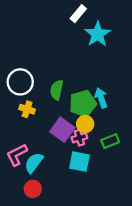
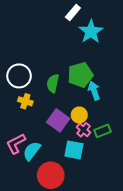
green pentagon: (83, 104) -> (80, 75), moved
pink cross: (79, 138) -> (83, 130), moved, turned -32
red circle: (33, 189) -> (51, 175), moved, size x1.6

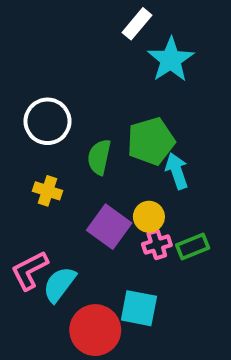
white circle: (19, 76) -> (48, 121), moved
pink cross: (83, 130) -> (157, 245), turned 32
cyan square: (74, 150) -> (139, 308), moved

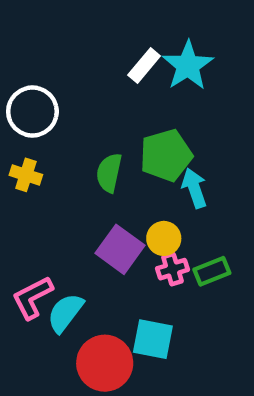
white rectangle: (137, 24) -> (144, 66), moved
white circle: (48, 121) -> (32, 112), moved
yellow cross: (48, 191) -> (26, 175), moved

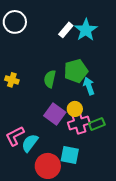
white circle: (32, 112) -> (15, 22), moved
pink cross: (173, 269) -> (79, 123), size x1.5

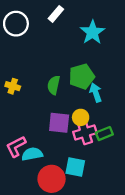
white rectangle: (66, 30) -> (56, 14), moved
purple square: (55, 114) -> (59, 123), turned -30
cyan semicircle: (30, 143) -> (32, 154), turned 42

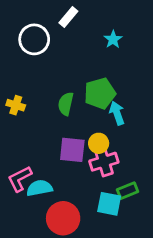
white circle: (16, 24) -> (34, 39), moved
cyan star: (92, 32) -> (113, 39), size x0.6
green rectangle: (104, 134) -> (128, 191), moved
cyan square: (75, 167) -> (109, 204), moved

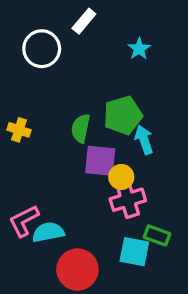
purple square: (72, 150) -> (100, 161), moved
green rectangle: (128, 191) -> (157, 235), turned 42

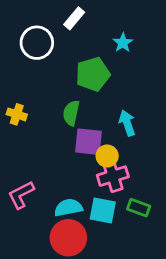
green pentagon: (123, 115) -> (93, 74), moved
cyan semicircle: (48, 232) -> (68, 208), moved
cyan square: (134, 252) -> (103, 210), moved

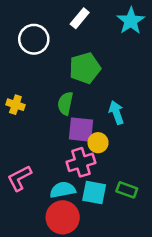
white rectangle: (74, 18) -> (80, 18), moved
cyan star: (123, 43) -> (131, 21), moved, size x1.5
pink cross: (113, 176) -> (81, 162), moved

